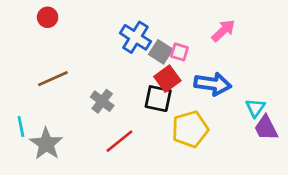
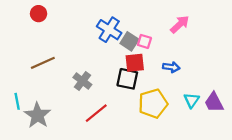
red square: (167, 79) -> (135, 63), turned 30
blue arrow: (213, 84) -> (171, 67), size x0.6
cyan triangle: (255, 108) -> (192, 100), moved

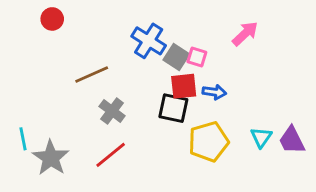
brown line: (43, 63) -> (92, 75), moved
blue arrow: (171, 67) -> (214, 92), moved
red line: (96, 113) -> (111, 155), moved

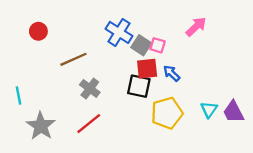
red circle: (52, 19) -> (38, 31), moved
blue arrow: (214, 92) -> (172, 73), turned -144
cyan line: (23, 139) -> (19, 96), moved

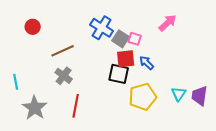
gray cross: (90, 89) -> (64, 76), moved
purple trapezoid: (233, 112) -> (200, 96), turned 35
red line: (89, 124) -> (76, 106), turned -40

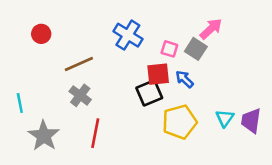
gray square: (121, 39) -> (196, 49), moved
black square: (119, 74) -> (149, 93), turned -35

